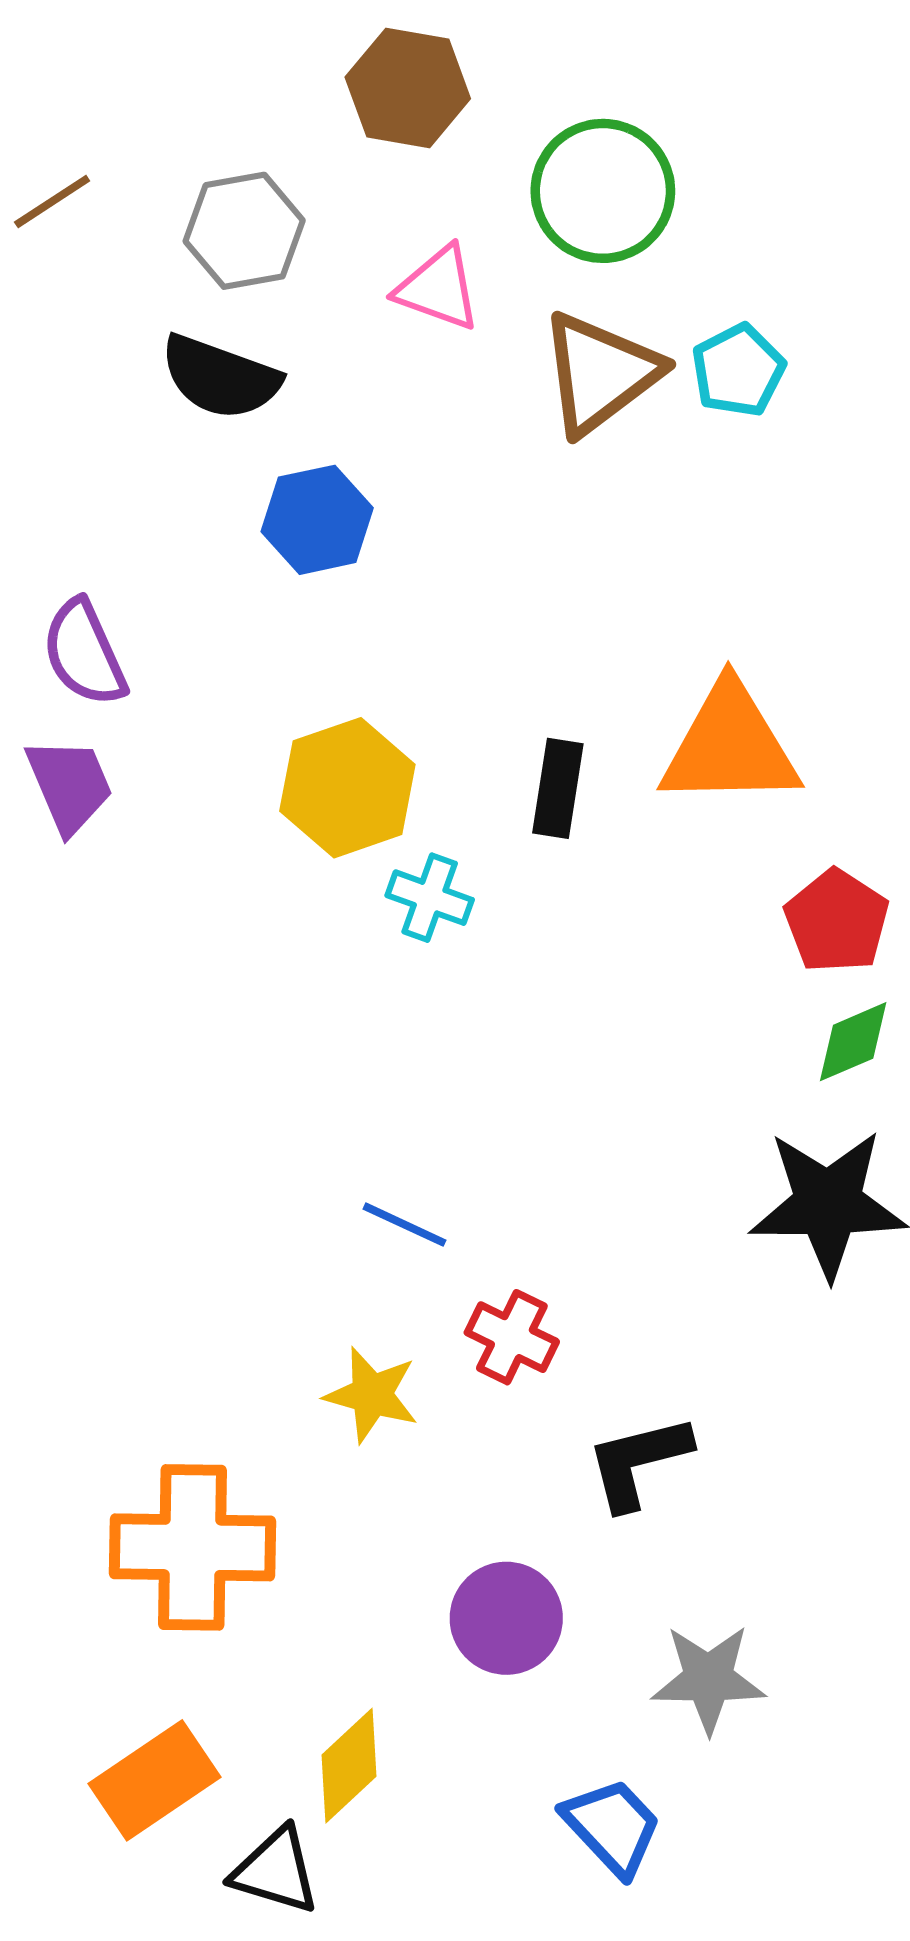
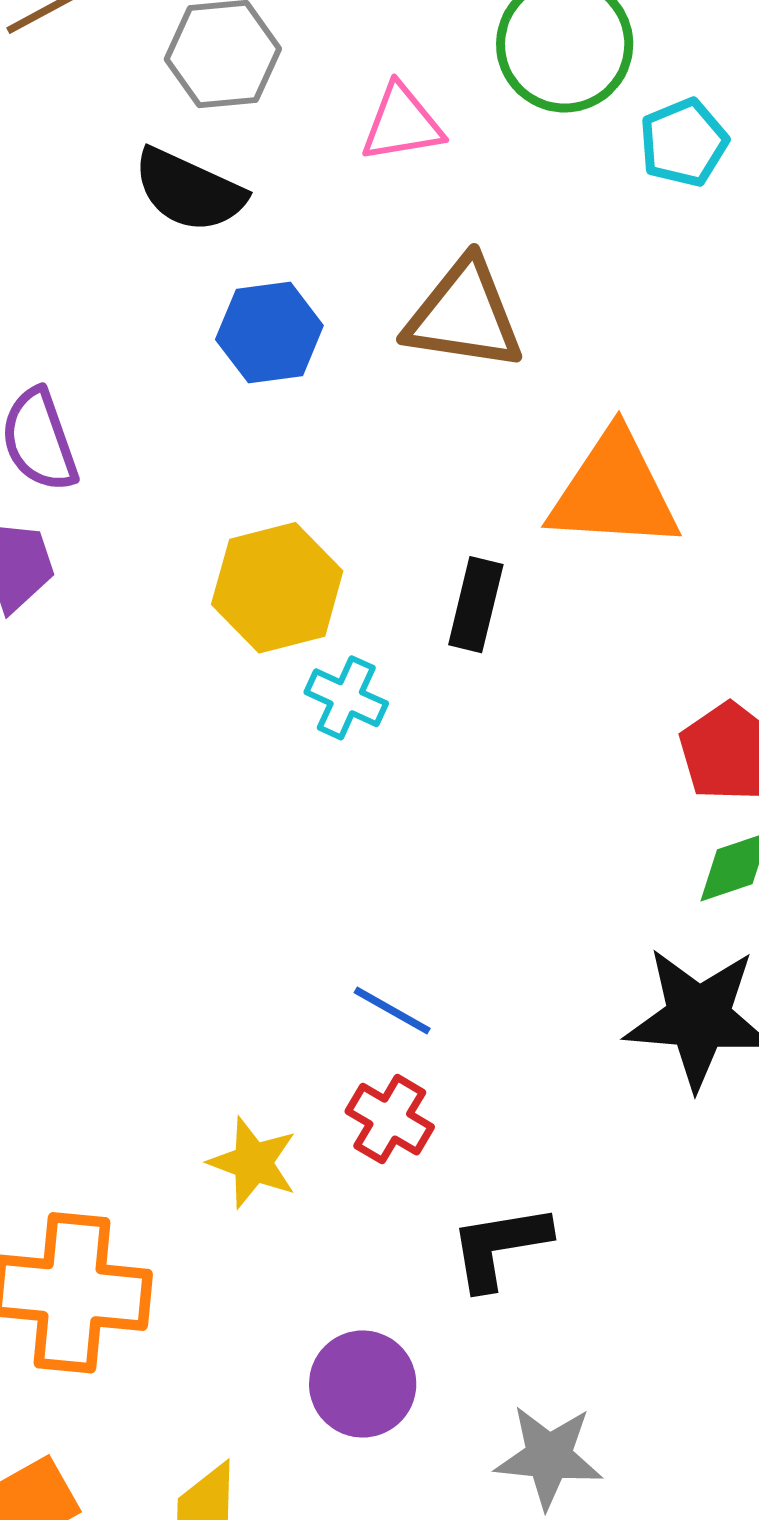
pink triangle: (438, 288) -> (402, 123), turned -34
cyan pentagon: (738, 370) -> (684, 143), moved
brown triangle: (600, 373) -> (464, 315), moved, turned 41
orange triangle: (730, 746) -> (614, 491), moved
blue line: (404, 1225) -> (392, 1011), moved

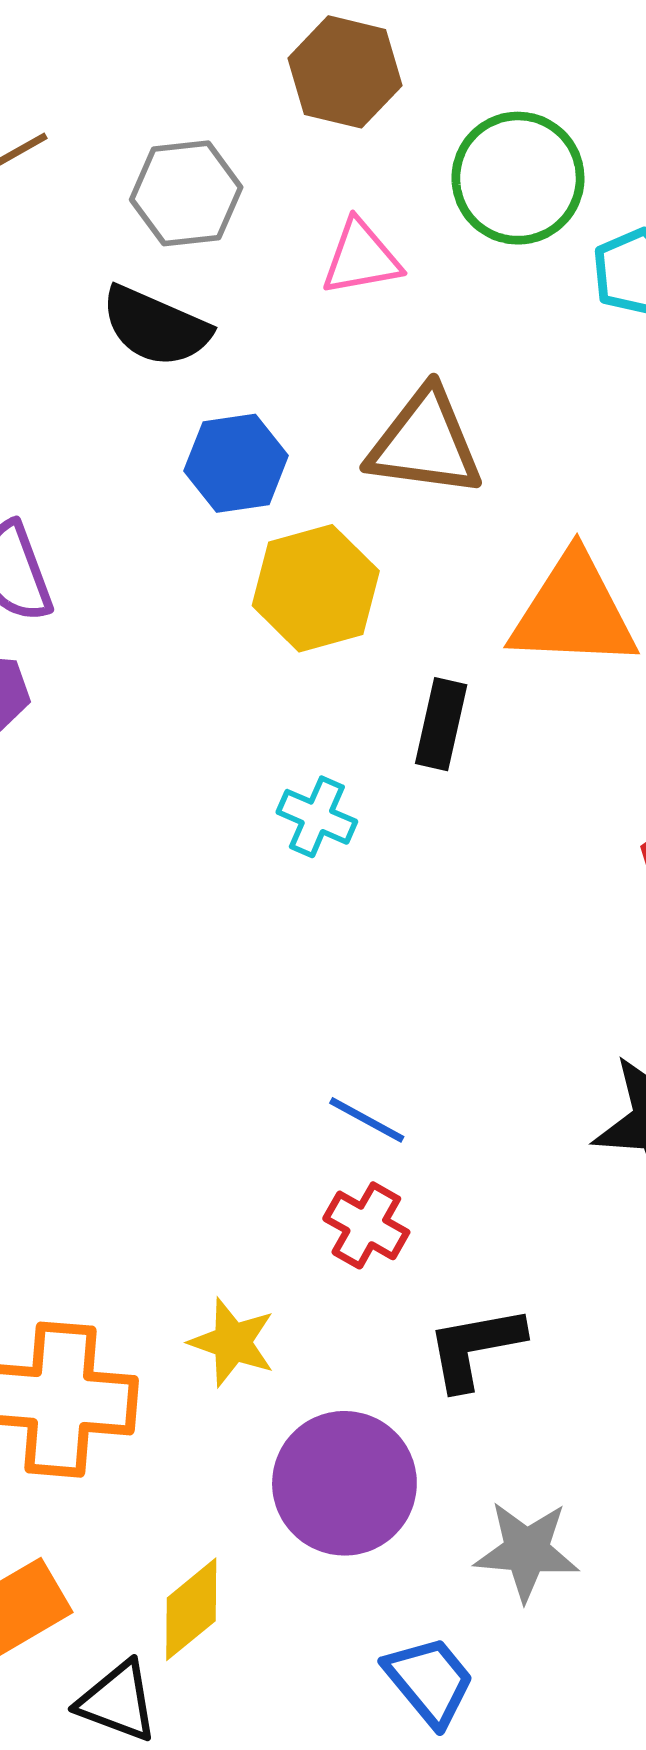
yellow hexagon: (277, 588) -> (316, 588), moved
yellow star: (253, 1163) -> (232, 1342), moved
purple circle: (363, 1384) -> (344, 1483), size x1.4

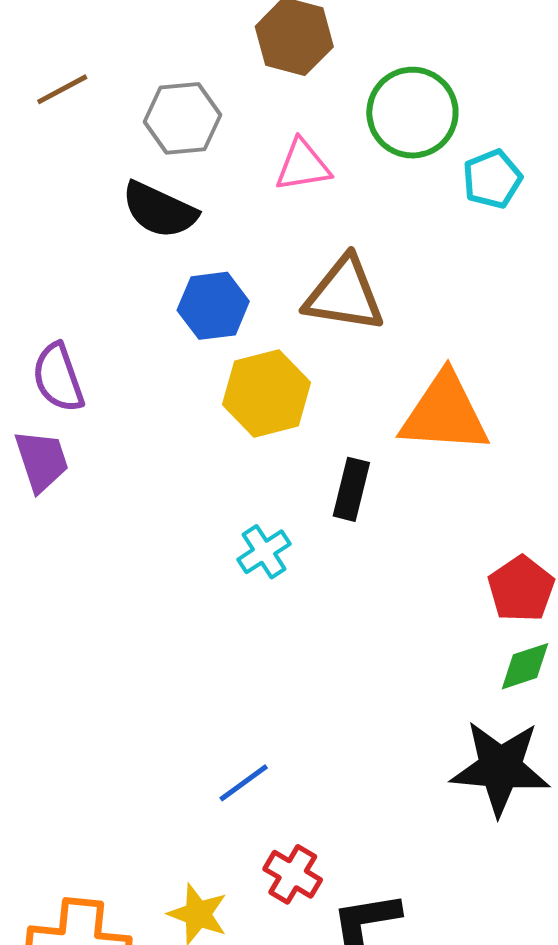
cyan cross: (317, 817) -> (264, 552), turned 32
blue line: (367, 1120) -> (244, 783), moved, turned -66
red cross: (366, 1225) -> (293, 874), moved

